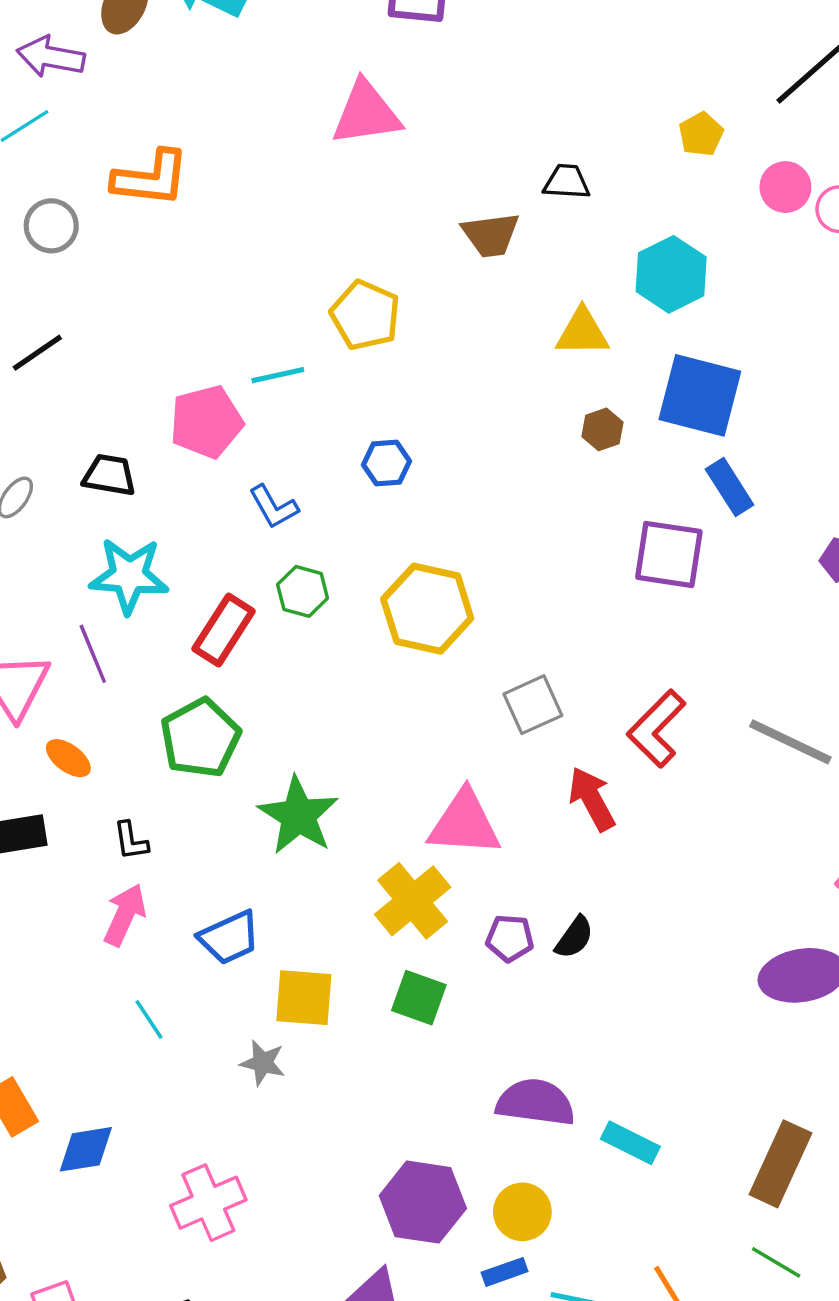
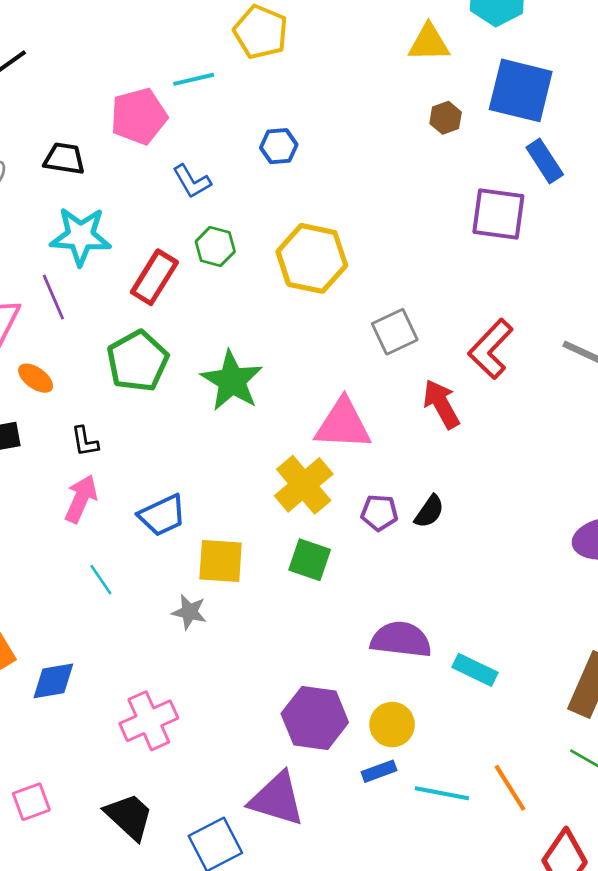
green star: (298, 816) -> (232, 381), moved

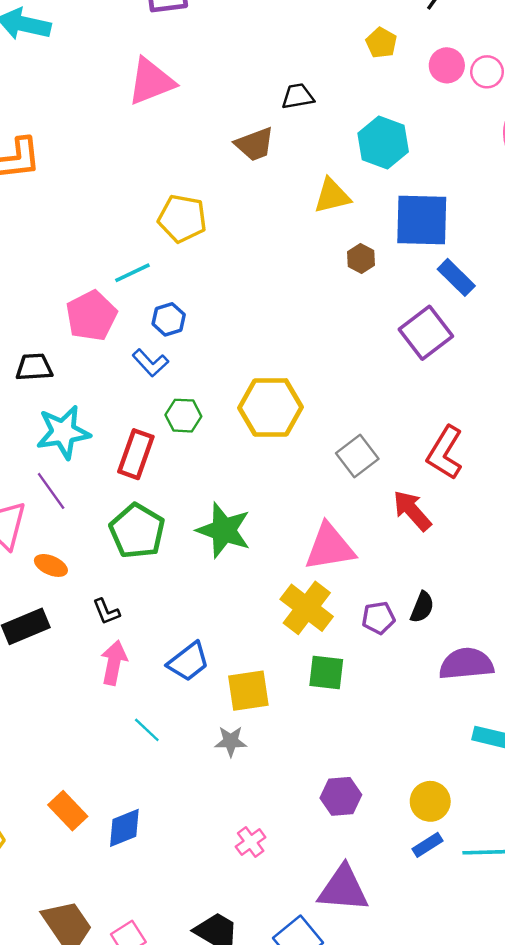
blue hexagon: (279, 146) -> (169, 319), moved
purple square: (498, 214) -> (426, 333), turned -33
purple semicircle: (401, 640) -> (466, 664), moved
purple hexagon: (315, 718) -> (341, 796), moved, size x0.7
pink cross: (149, 721) -> (251, 842), moved, size x0.6

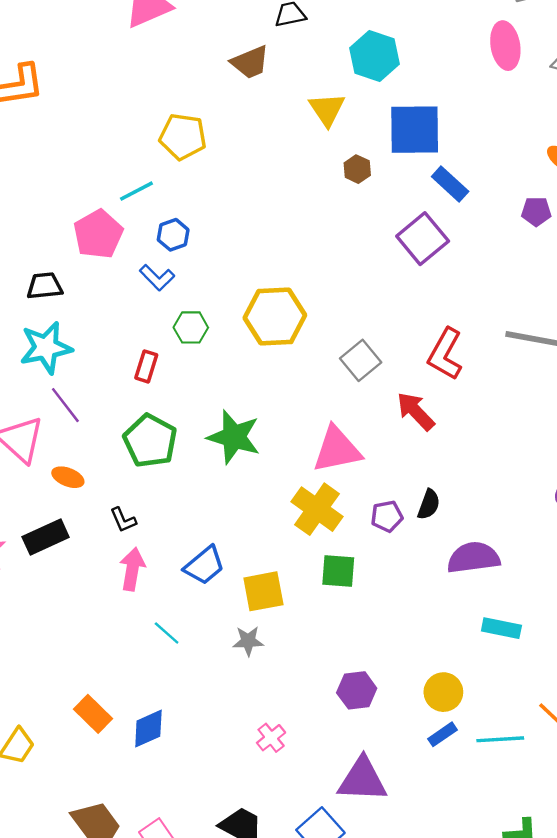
yellow triangle: (332, 196) -> (327, 109), turned -48
cyan star: (63, 432) -> (46, 348), moved
red rectangle: (136, 454) -> (146, 366), size x0.7

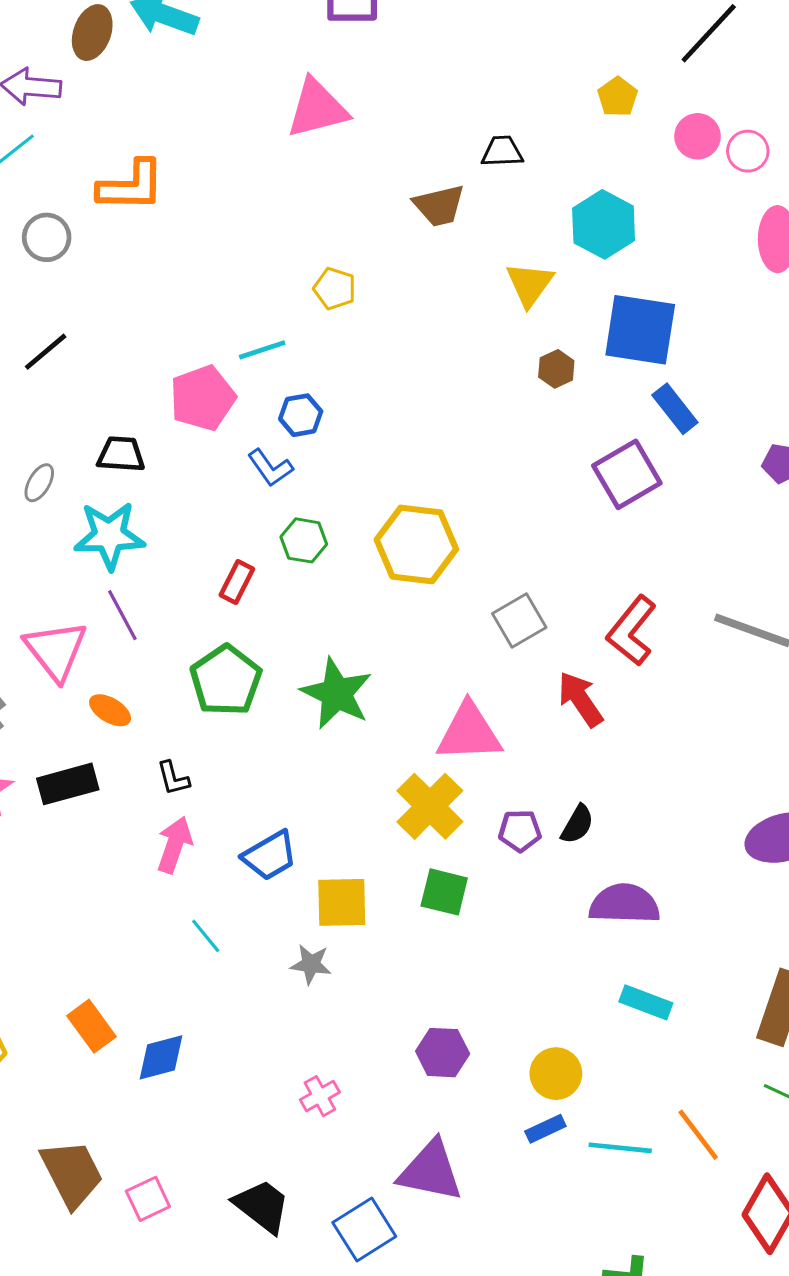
yellow pentagon: (183, 137) -> (335, 289), size x0.7

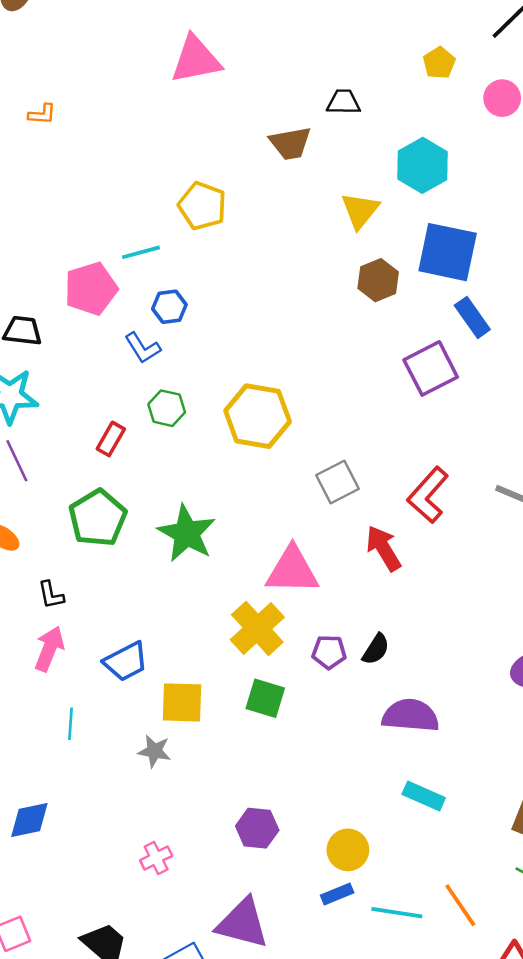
orange L-shape: (131, 186) -> (42, 114), size x0.5
yellow pentagon: (335, 289) -> (202, 206), size x1.4
brown hexagon: (556, 369) -> (378, 280), size x1.4
cyan line: (206, 936) -> (71, 724), turned 40

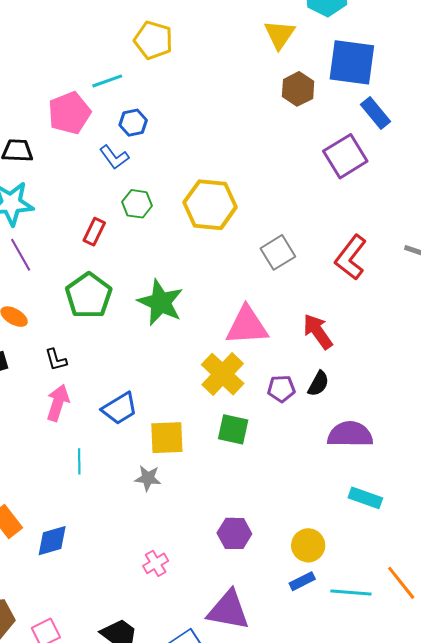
red arrow: (384, 548) -> (318, 332), moved

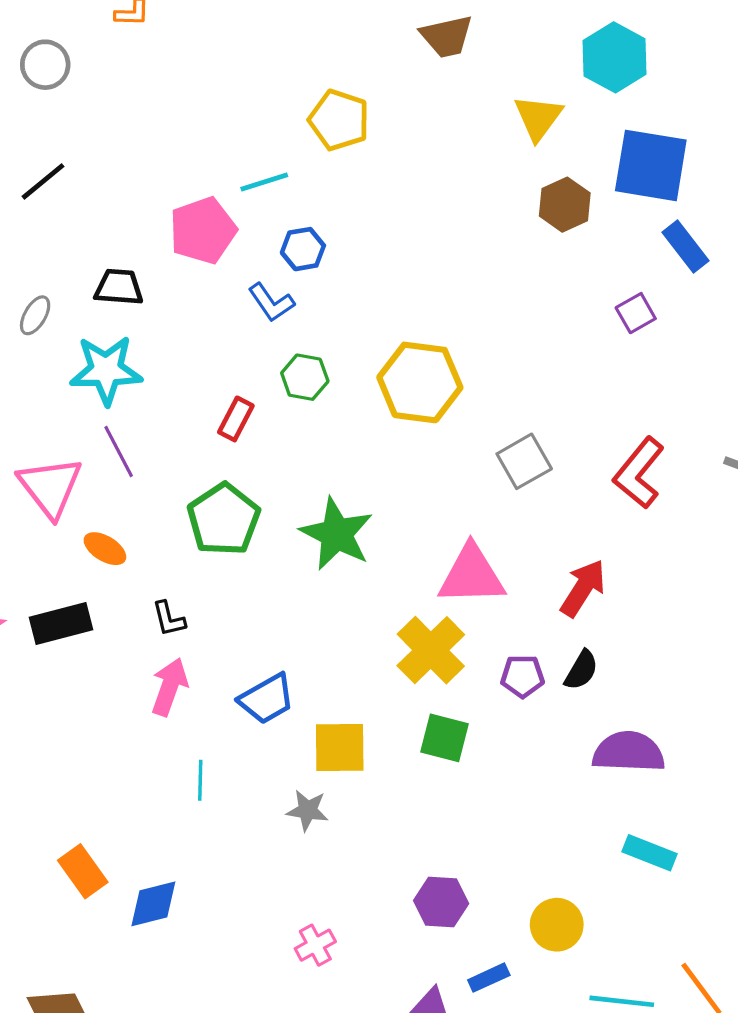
purple square: (345, 156) -> (636, 313), size x0.6
red arrow: (318, 332) -> (583, 588), turned 66
blue rectangle: (302, 581) -> (489, 978), moved

